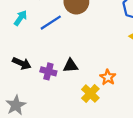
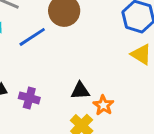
black triangle: (71, 66) -> (80, 91), moved

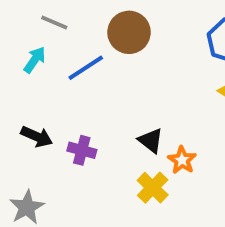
black triangle: (80, 91) -> (151, 140), turned 42

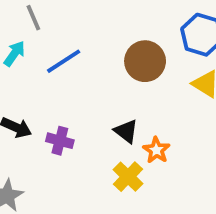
gray line: (54, 23) -> (33, 18), turned 44
brown circle: (129, 32) -> (145, 61), moved

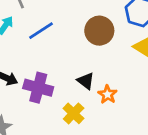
purple cross: (60, 141) -> (38, 88), size x1.5
yellow cross: (128, 177) -> (74, 113), moved

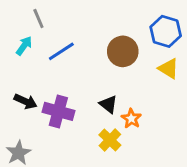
yellow cross: (74, 113) -> (110, 140), moved

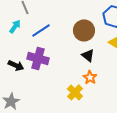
black triangle: (108, 104) -> (88, 55), moved
purple cross: (58, 111) -> (38, 58), moved

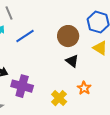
purple cross: (38, 58) -> (22, 86), moved
orange star: (90, 77) -> (84, 88), moved

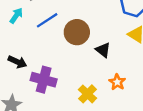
brown circle: (68, 36) -> (77, 32), moved

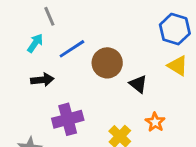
black arrow: (17, 62) -> (42, 80), moved, turned -30
purple cross: (44, 80) -> (68, 119), turned -30

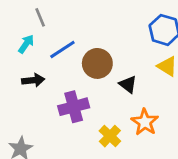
purple cross: (68, 119) -> (74, 107), moved
orange star: (155, 122) -> (145, 122), size x1.4

